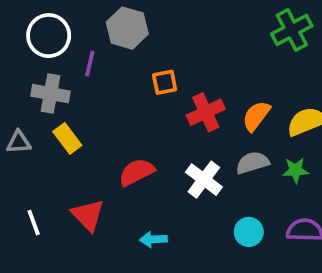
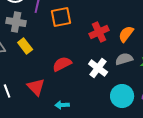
orange square: (165, 82) -> (61, 17), moved, size x1.5
cyan circle: (249, 232) -> (122, 96), size x1.5
cyan arrow: (153, 239) -> (62, 105), moved

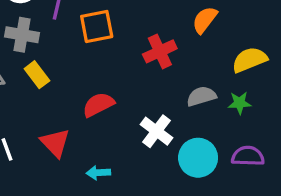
orange semicircle: (126, 34) -> (205, 20), moved
white cross: (98, 68) -> (156, 131), moved

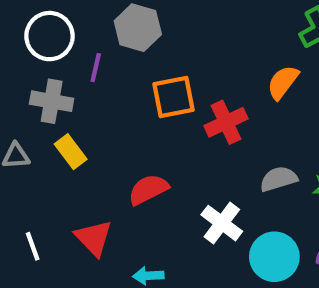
orange square: (97, 27) -> (173, 97), moved

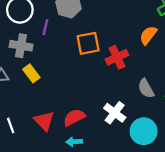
gray semicircle: (279, 179) -> (146, 88), turned -102
red semicircle: (148, 189) -> (74, 117), moved

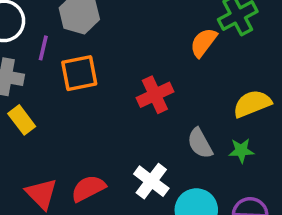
orange semicircle: (148, 35) -> (204, 43), moved
orange square: (88, 43) -> (79, 73), moved

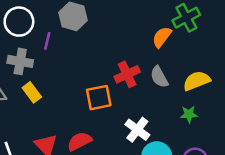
orange square: (79, 73) -> (99, 98), moved
gray semicircle: (200, 143) -> (159, 77), moved
white cross: (151, 181) -> (137, 130), moved

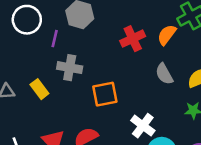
gray cross: (20, 61) -> (70, 68), moved
red cross: (127, 74) -> (133, 39), moved

